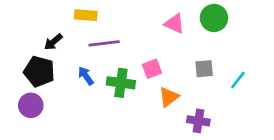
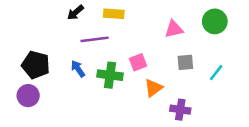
yellow rectangle: (86, 15) -> (114, 14), moved
green circle: (214, 18) -> (215, 21), moved
pink triangle: (175, 24) -> (174, 29), moved, turned -36
black arrow: (53, 42) -> (75, 12), moved

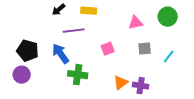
blue arrow: (78, 69) -> (61, 54), size x1.5
green cross: (110, 75) -> (78, 75), moved
orange triangle: (153, 88) -> (121, 83), moved

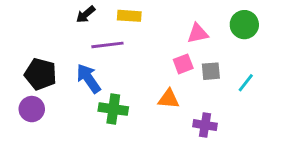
pink square: (108, 49) -> (183, 64), moved
orange triangle: (121, 83) -> (169, 99), moved, turned 42

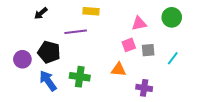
black arrow: (86, 14) -> (41, 13), moved
black pentagon: (40, 74) -> (49, 52), moved
blue arrow: (89, 78) -> (48, 81), moved
purple circle: (32, 109) -> (22, 59), moved

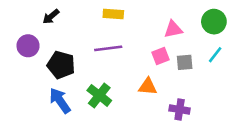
purple line: (76, 32) -> (108, 48), moved
cyan line: (173, 58) -> (215, 55), moved
purple circle: (22, 59) -> (28, 46), moved
green cross: (80, 77) -> (99, 95), turned 30

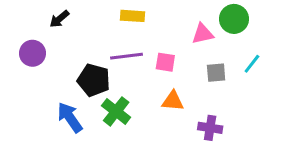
green circle: (214, 22) -> (234, 19), moved
pink square: (160, 56) -> (165, 62), moved, turned 30
black pentagon: (61, 65) -> (94, 80), moved

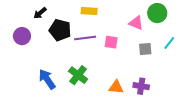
pink triangle: (203, 34) -> (136, 23), turned 35
black pentagon: (94, 80) -> (60, 30), moved
orange triangle: (173, 101) -> (116, 87), moved

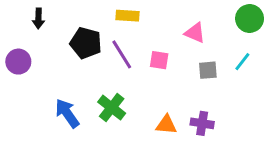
black arrow: (40, 13) -> (38, 18), moved, turned -48
green circle: (157, 13) -> (250, 18), moved
purple circle: (22, 36) -> (18, 62), moved
purple line: (85, 38) -> (122, 54), turned 65

